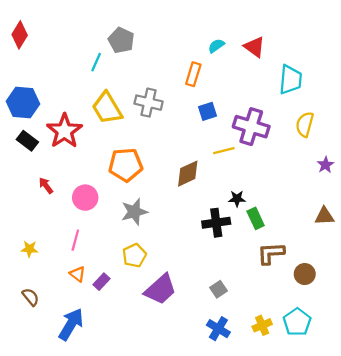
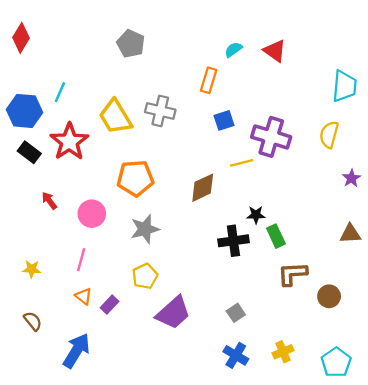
cyan line: (96, 62) -> (60, 92), moved
cyan trapezoid: (290, 80) -> (344, 86), moved
cyan pentagon: (297, 322) -> (336, 362), moved

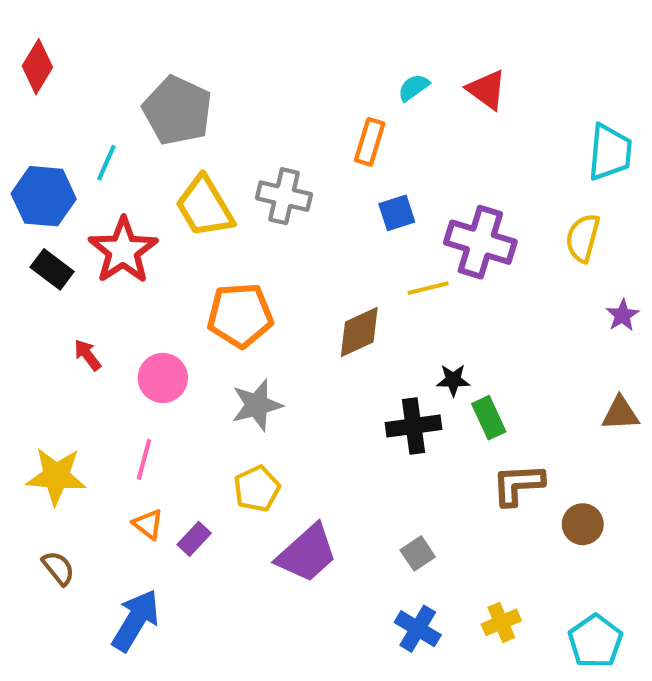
gray pentagon: (131, 44) -> (177, 110), moved, size x1.4
yellow star: (32, 269) -> (56, 476), size x1.8

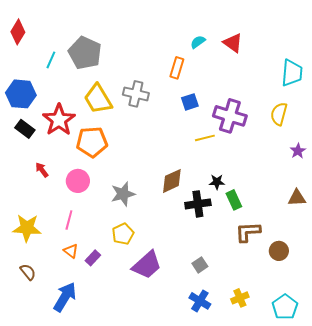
cyan line: (106, 163) -> (51, 60), moved
orange pentagon: (240, 315) -> (92, 142), moved
brown diamond: (359, 332) -> (172, 181), moved

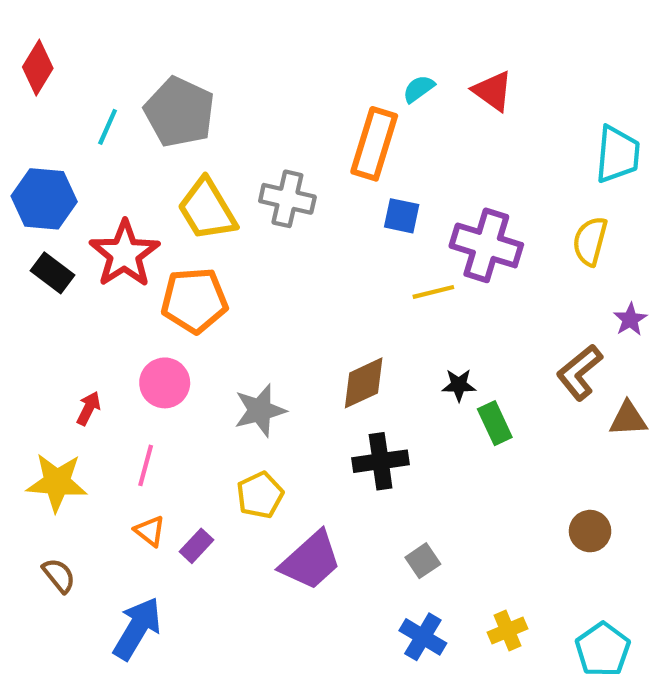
orange rectangle: (177, 68) -> (374, 144), size x1.5
blue square: (190, 102) -> (402, 216), turned 30
red arrow: (42, 170) -> (89, 408), moved, turned 63
black cross: (198, 204) -> (381, 461), moved
brown L-shape: (248, 232) -> (579, 372), moved, turned -36

